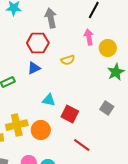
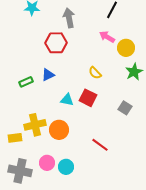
pink arrow: (89, 37) -> (107, 37), turned -49
yellow semicircle: (68, 60) -> (95, 73), moved, turned 64
blue triangle: (34, 68) -> (48, 75), moved
red square: (70, 114) -> (88, 98), moved

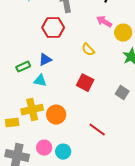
yellow semicircle: (95, 73) -> (88, 50), moved
cyan triangle: (67, 100) -> (40, 81), moved

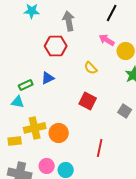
cyan triangle: (40, 81) -> (18, 102), moved
red line: (97, 130) -> (100, 148), turned 66

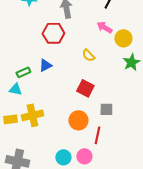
gray square: (125, 111) -> (106, 109), moved, turned -32
orange circle: (59, 133) -> (78, 120), moved
yellow rectangle: (15, 141) -> (10, 119), moved
pink circle: (47, 166) -> (84, 156), moved

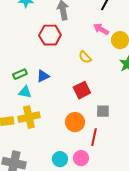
blue triangle: (45, 65) -> (43, 76), moved
red square: (85, 88) -> (82, 90), turned 36
cyan triangle: (15, 89) -> (25, 92), moved

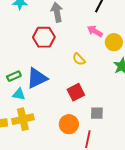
blue triangle: (43, 76) -> (37, 78), size x1.6

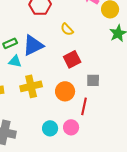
yellow semicircle: (79, 59) -> (67, 29), moved
yellow cross: (23, 119) -> (31, 86), moved

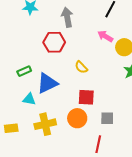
green rectangle: (10, 43) -> (24, 71), moved
red square: (72, 59) -> (86, 97), turned 30
orange circle: (65, 91) -> (77, 118), moved

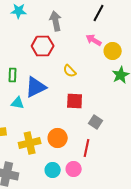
green rectangle: (24, 71) -> (13, 75), turned -64
orange circle: (77, 118) -> (58, 138), moved
gray square: (107, 118) -> (96, 122), turned 32
yellow cross: (45, 124) -> (30, 143), moved

